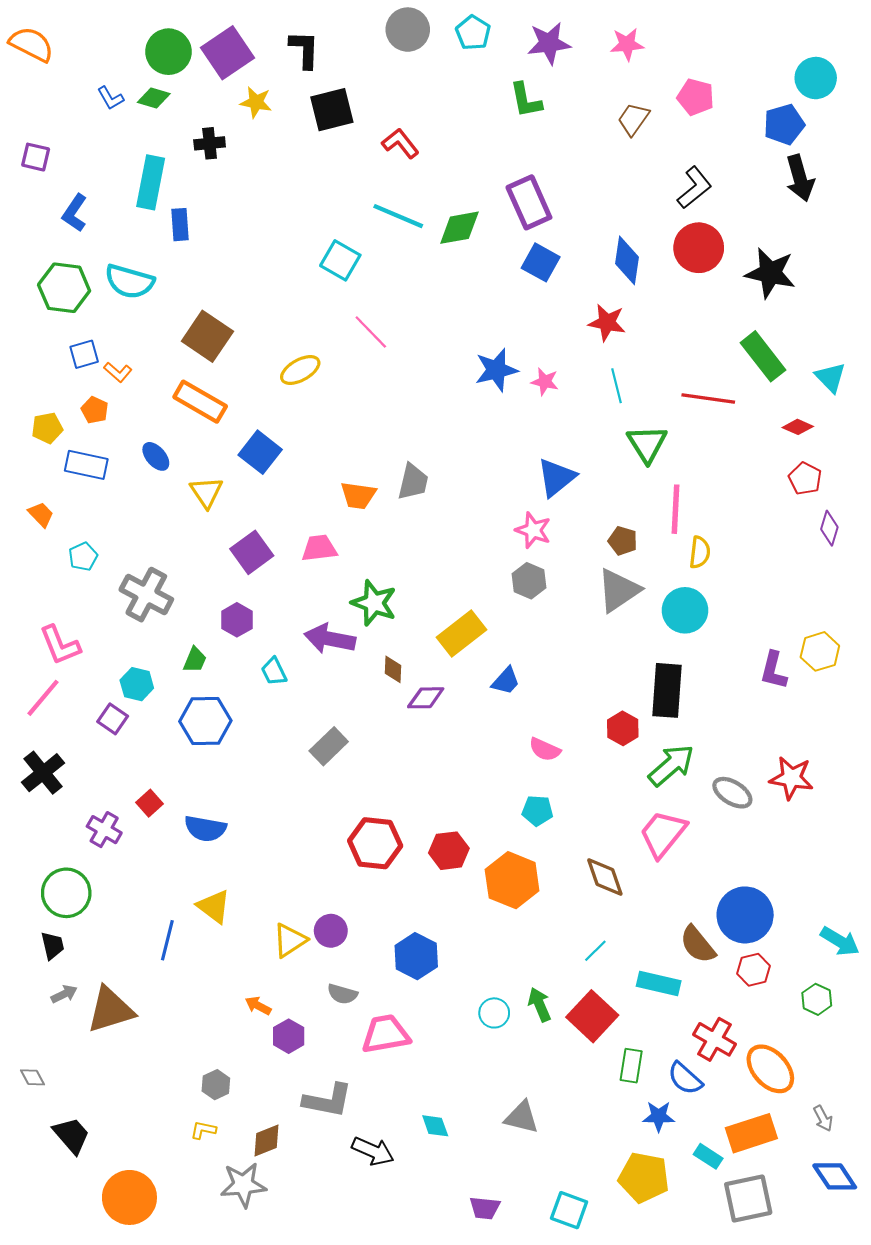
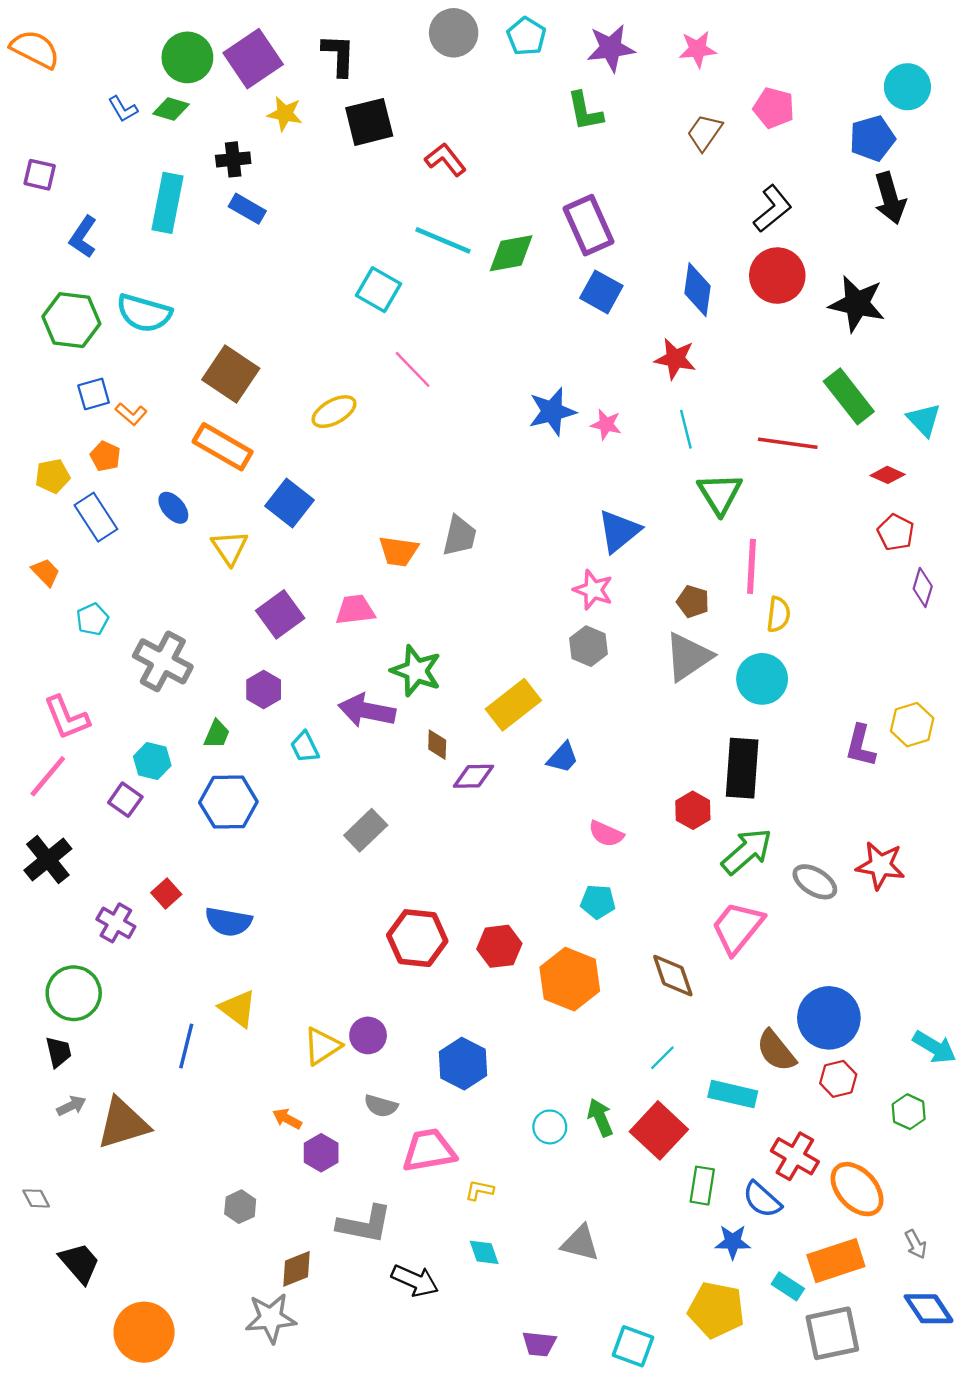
blue rectangle: (180, 225) -> (247, 209), moved, turned -56
blue rectangle: (86, 465) -> (96, 517), turned 45
yellow L-shape: (203, 1130) -> (479, 1190), moved

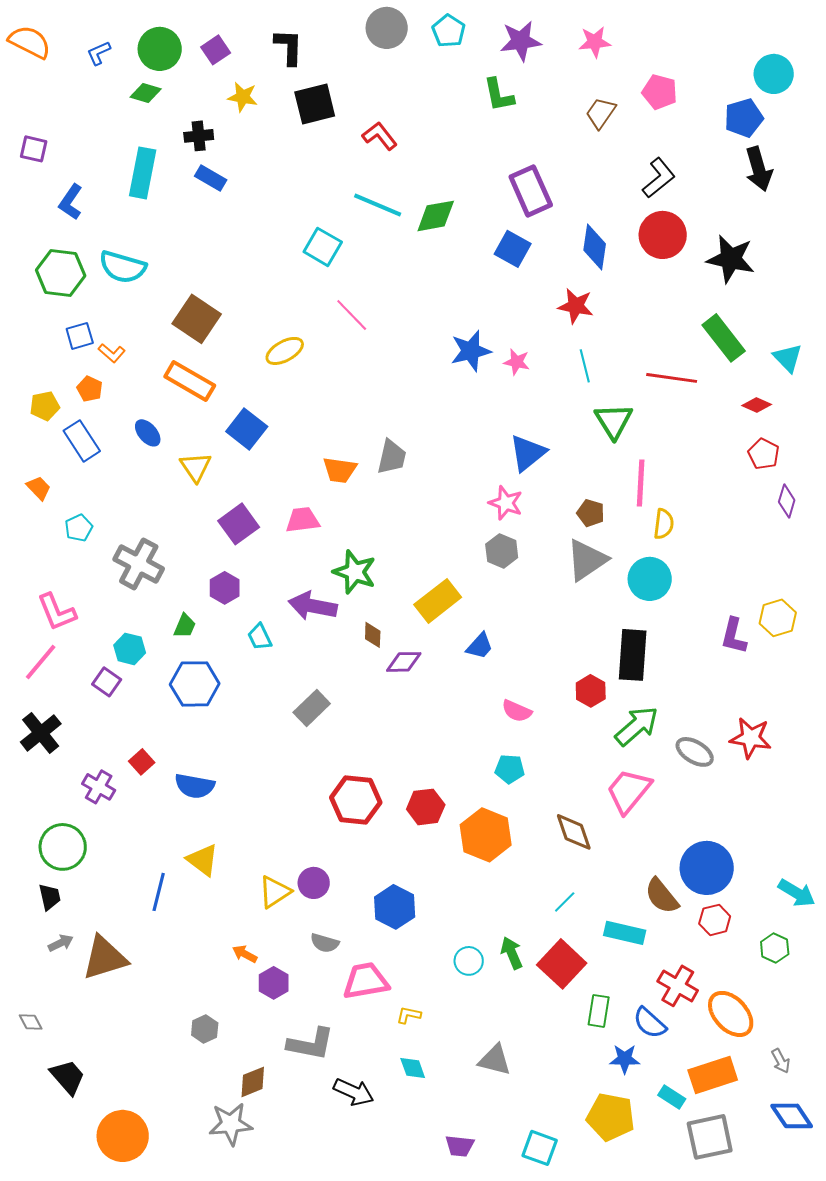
purple square: (253, 59) -> (216, 50), size x0.6
blue L-shape: (123, 109) -> (99, 53), moved, turned 96
purple rectangle: (588, 225) -> (531, 191), moved

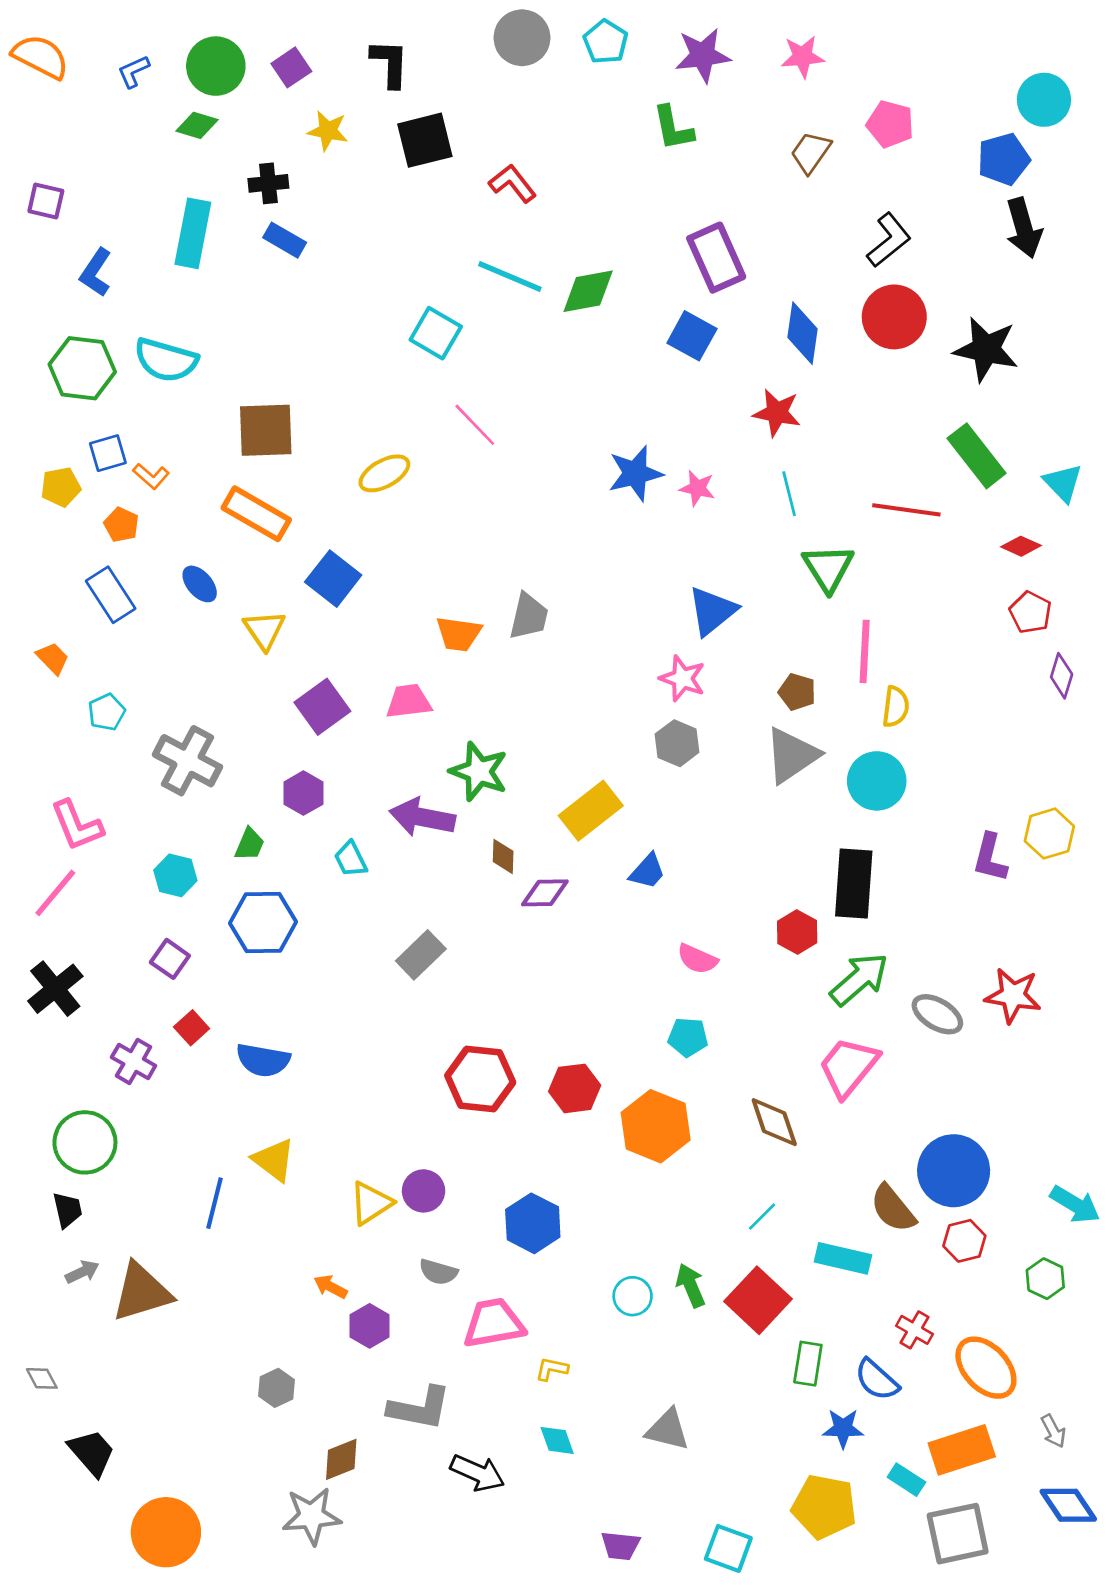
brown square: (197, 319) -> (266, 430), turned -36
yellow pentagon: (45, 406) -> (61, 487), moved
purple square: (107, 682) -> (170, 959), moved
red cross: (678, 986) -> (914, 1330), size x0.7

